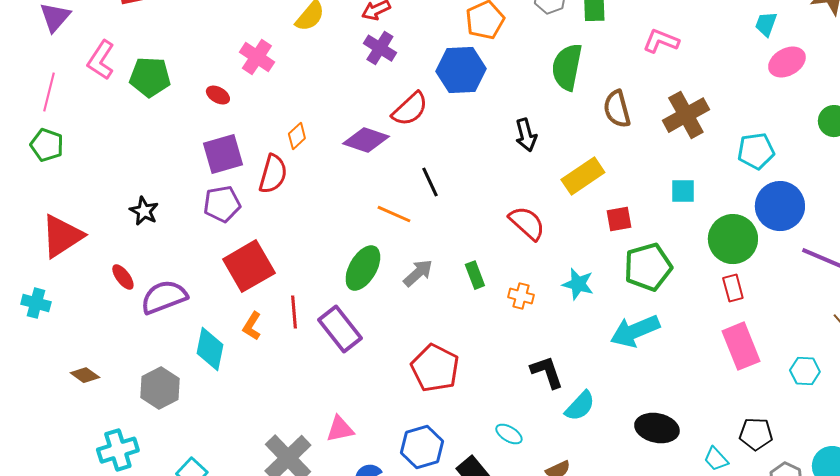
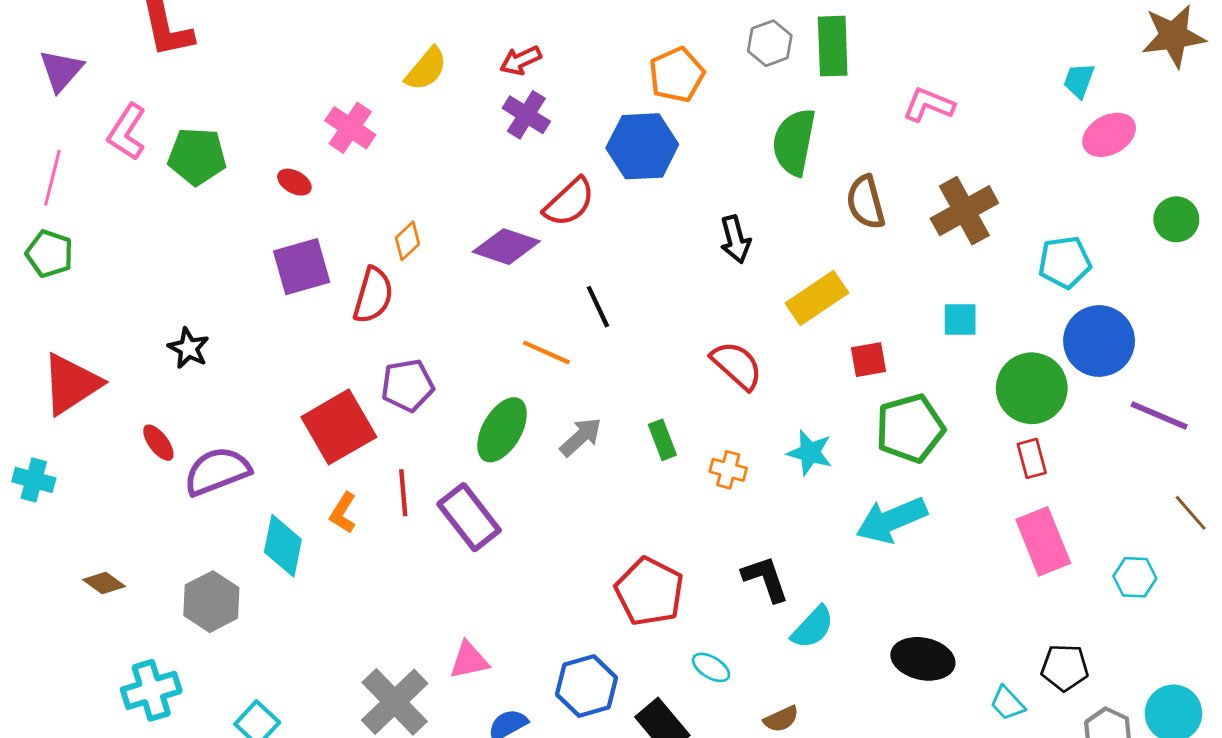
purple pentagon: (222, 204) -> (408, 385), moved
red pentagon: (435, 368) -> (649, 592), moved

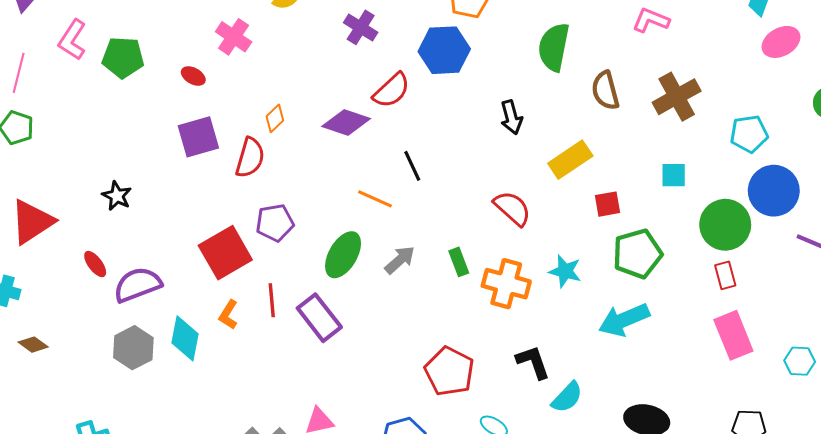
orange cross: (728, 470) -> (506, 284), size x1.8
brown diamond: (104, 583) -> (33, 345), moved
gray hexagon: (211, 602) -> (133, 348), moved

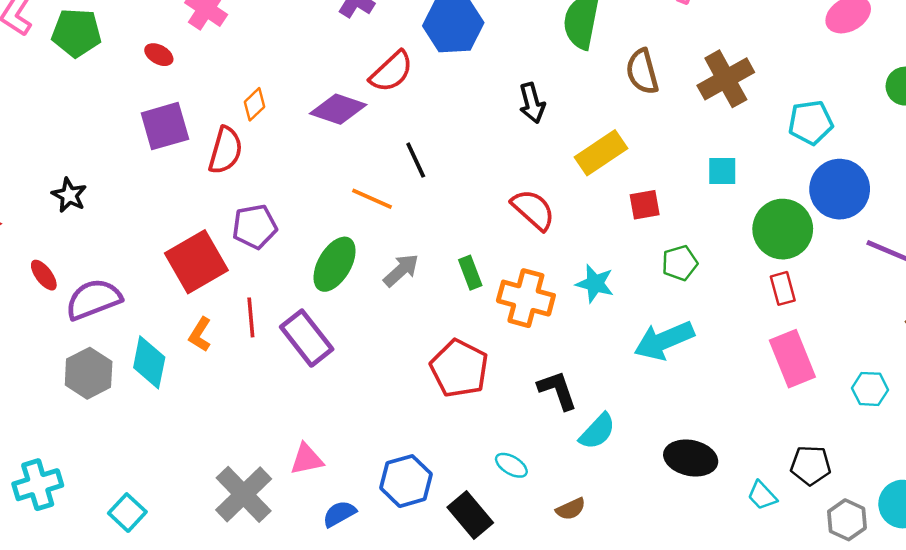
green pentagon: (637, 254) -> (680, 263), size x0.6
red pentagon: (449, 371) -> (459, 368), moved

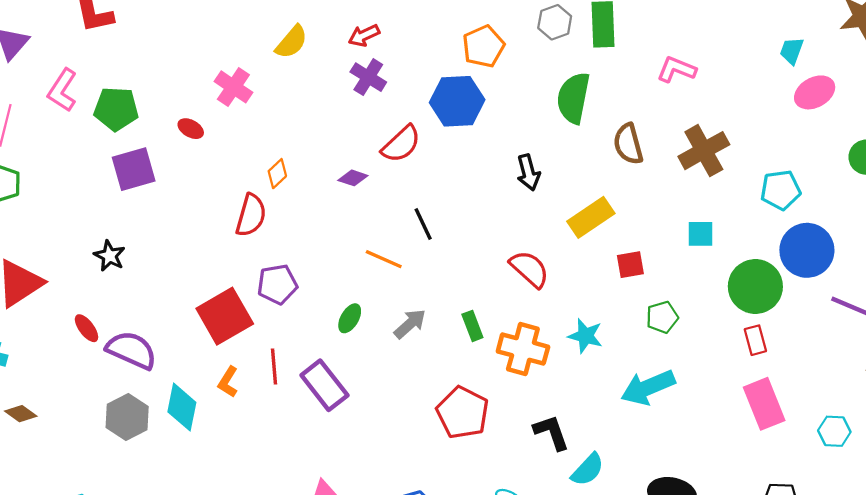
purple diamond: (338, 109) -> (353, 178), size x0.6
purple square: (165, 126) -> (134, 169), moved
green ellipse: (335, 264) -> (350, 318), size x0.6
purple semicircle: (93, 299) -> (131, 350), turned 45

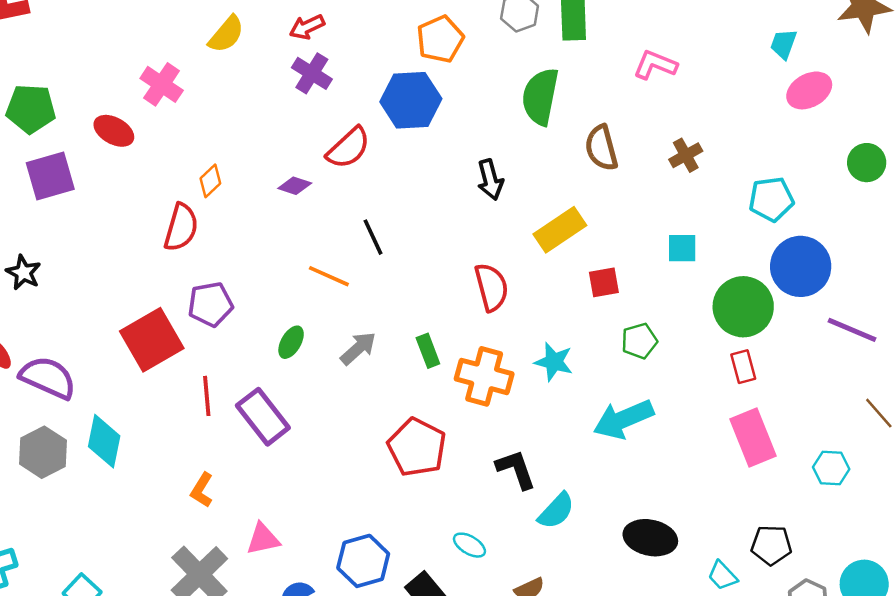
red ellipse: (191, 129) -> (114, 131), size x1.4
brown cross: (704, 151) -> (686, 155), size x0.6
red semicircle: (529, 269) -> (491, 287), turned 33
orange L-shape: (228, 382) -> (202, 490), moved

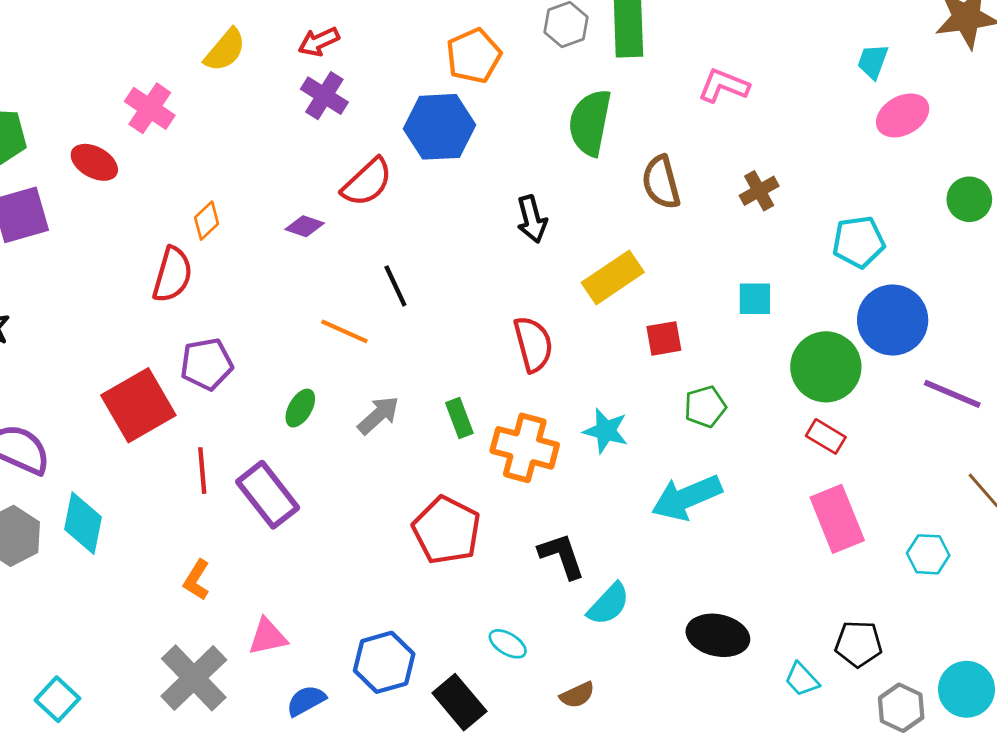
red rectangle: (743, 367) -> (826, 436), turned -44

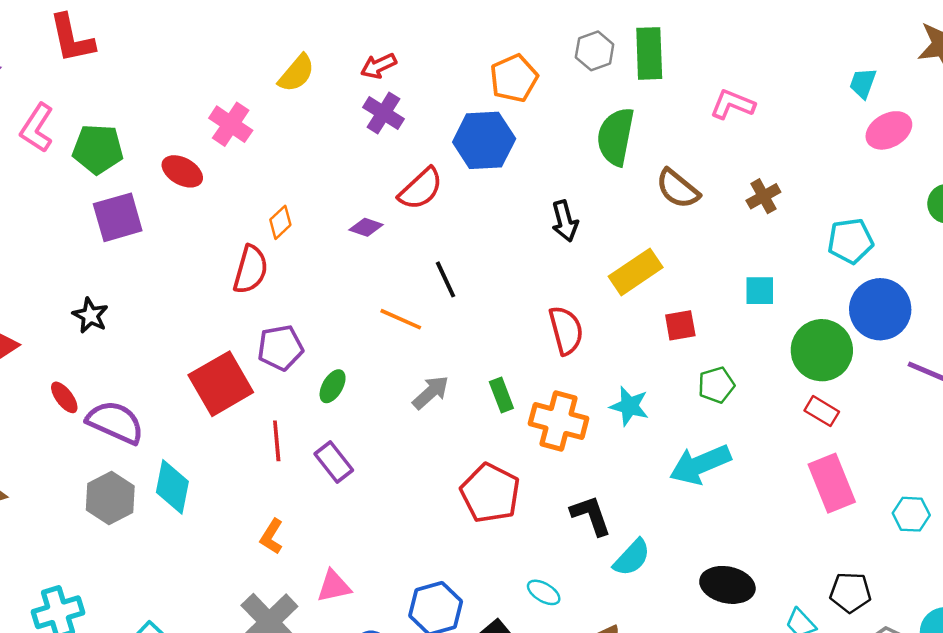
brown semicircle: (661, 182) -> (678, 189), turned -36
green ellipse: (300, 408) -> (333, 386), moved
purple rectangle: (268, 495) -> (334, 462), size x0.7

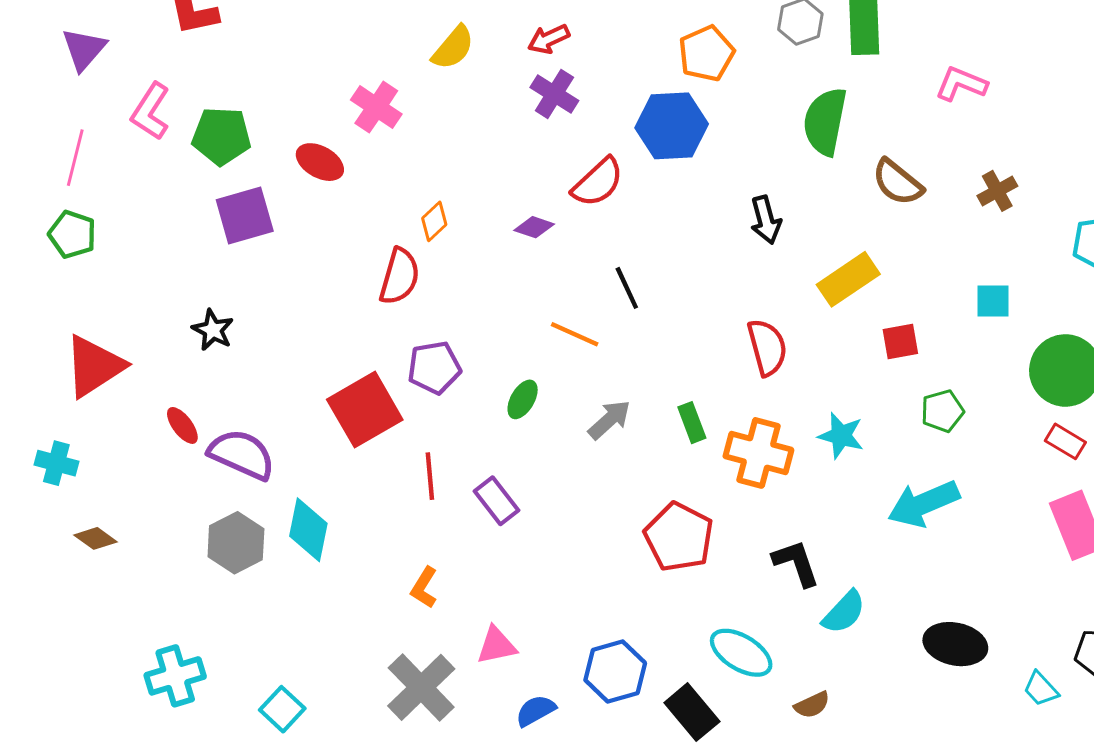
green ellipse: (333, 386) -> (523, 399), moved
cyan ellipse: (544, 592) -> (741, 653), size x1.6

